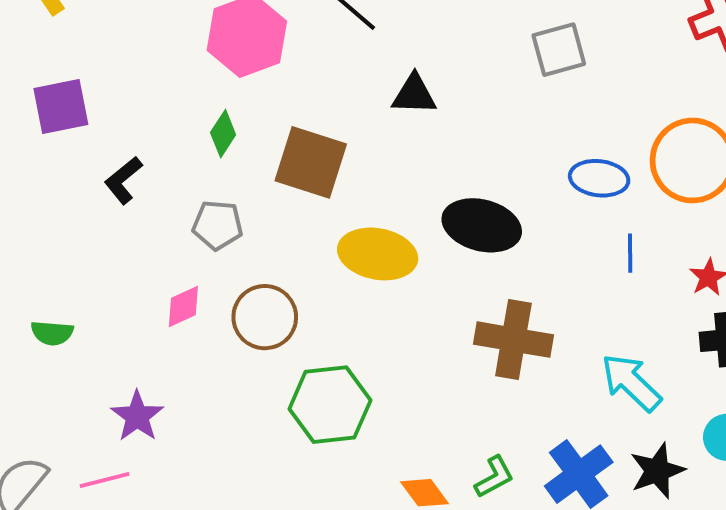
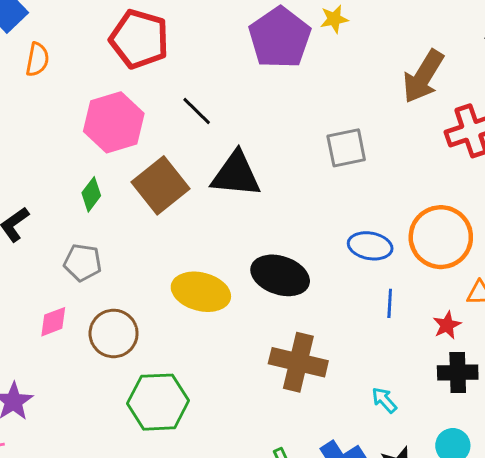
black triangle: (414, 95) -> (236, 174), size x1.5
brown square: (311, 162) -> (161, 185), moved, turned 30
cyan arrow: (631, 382) -> (384, 400), size x0.6

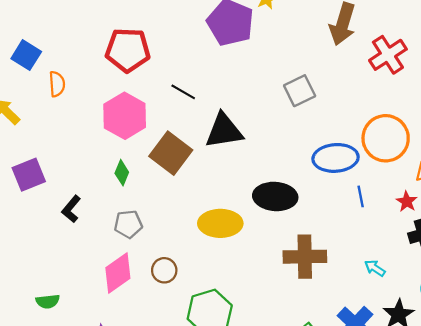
blue ellipse: (370, 246) -> (336, 158), size x1.4
pink diamond: (53, 322) -> (118, 273), size x1.6
brown circle: (114, 333) -> (164, 270), size x0.7

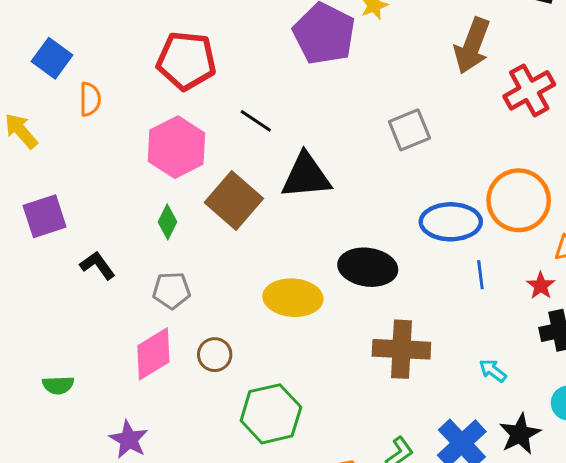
black L-shape: (71, 209) -> (98, 265), turned 100

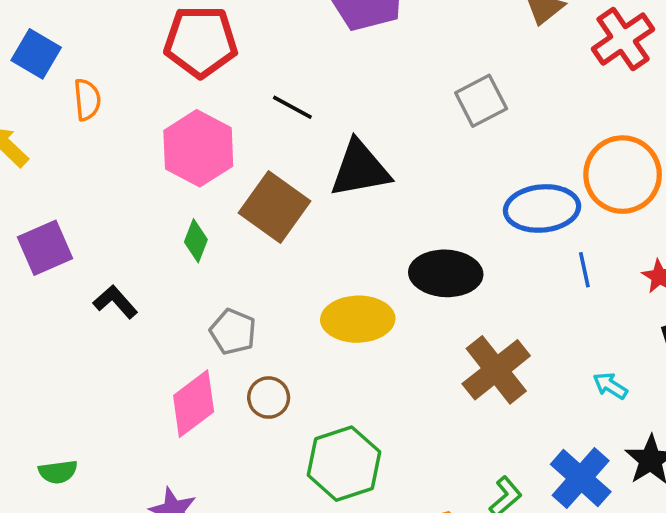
gray pentagon: (171, 290) -> (233, 332), moved, turned 30
brown cross: (401, 349) -> (496, 370), turned -36
green semicircle: (58, 385) -> (58, 472), moved

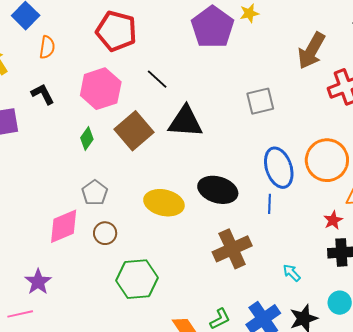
blue ellipse: (542, 208) -> (279, 168), turned 63
blue line: (584, 270) -> (270, 204), moved
black L-shape: (115, 302) -> (43, 94), moved

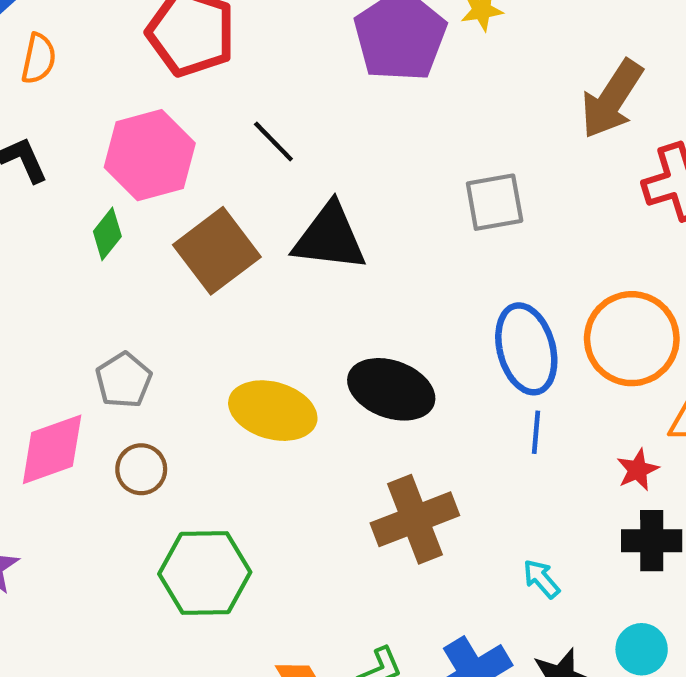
green diamond: (87, 138) -> (107, 234), moved
blue line: (270, 204) -> (536, 432), moved

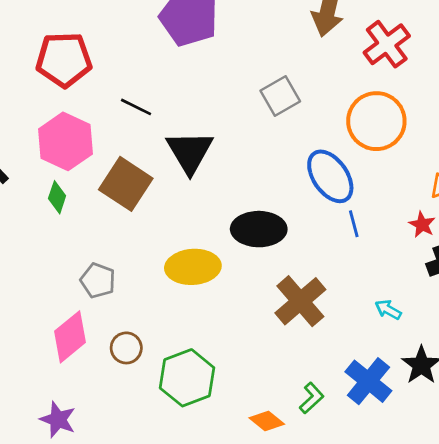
black triangle: (330, 237) -> (190, 152), turned -48
orange circle: (632, 339) -> (376, 121), moved
brown circle: (141, 469) -> (126, 348), moved

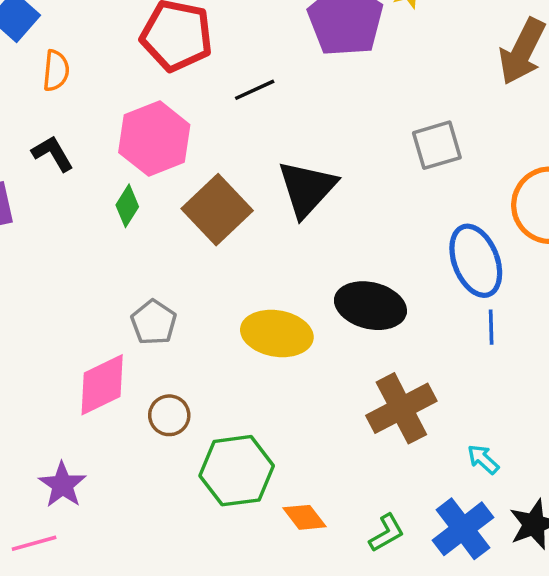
black line: (136, 107) -> (255, 90), moved, turned -64
cyan arrow: (388, 310) -> (483, 459), moved
orange diamond: (267, 421) -> (304, 517), moved

